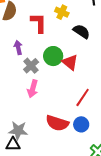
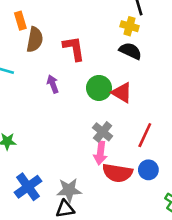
yellow cross: (62, 12) -> (130, 26), moved
gray cross: (31, 66) -> (103, 132), moved
pink arrow: (33, 89) -> (100, 153), moved

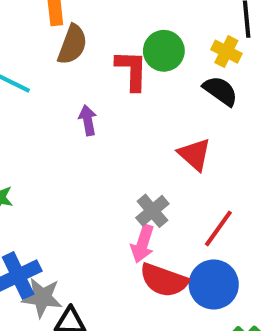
green circle: (99, 88) -> (164, 51), moved
blue circle: (148, 170) -> (214, 284), size x1.5
gray star: (69, 190) -> (42, 298), moved

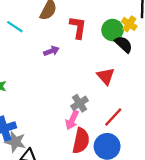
green circle: (164, 51) -> (112, 30), moved
purple arrow: (88, 120) -> (51, 51), turned 72
red semicircle: (164, 280) -> (81, 141), turned -105

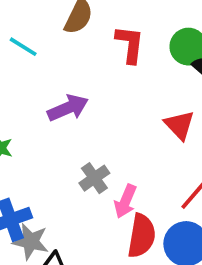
purple arrow: (51, 51) -> (68, 108), moved, size x1.5
gray cross: (80, 103) -> (94, 178), moved

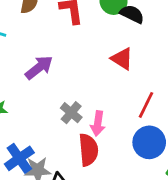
red semicircle: (142, 236) -> (88, 150), moved

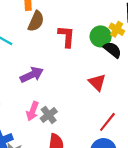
pink arrow: (98, 123) -> (33, 111), moved

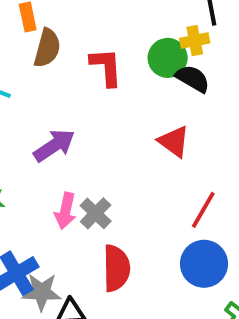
yellow cross: (117, 29) -> (195, 41), turned -32

